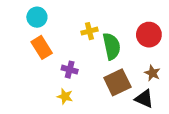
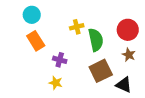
brown star: (152, 73) -> (129, 55), moved

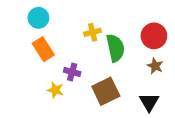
brown square: (101, 71) -> (106, 91), moved
yellow star: (56, 83) -> (55, 90), moved
black triangle: (124, 85) -> (149, 102), turned 36

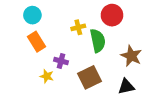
red circle: (154, 36) -> (112, 15), moved
brown star: (155, 66) -> (131, 56), size x1.5
black triangle: (149, 102) -> (126, 86), turned 48

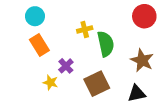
red circle: (112, 15) -> (144, 16), moved
purple cross: (61, 61) -> (66, 66), turned 32

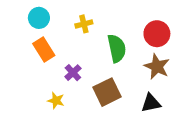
red circle: (144, 16) -> (157, 34), moved
yellow cross: (85, 29) -> (84, 24), moved
yellow star: (50, 82) -> (56, 101), moved

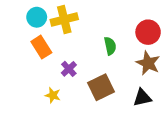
yellow cross: (84, 24) -> (64, 20), moved, size x1.6
green semicircle: (117, 48) -> (110, 46), size x0.7

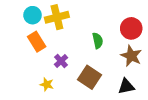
brown square: (101, 87) -> (89, 77), turned -30

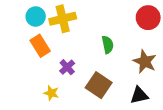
red circle: (131, 28) -> (148, 18), moved

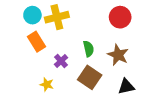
red circle: (148, 18) -> (120, 17), moved
green semicircle: (108, 45) -> (89, 49), moved
brown star: (145, 62) -> (118, 55), moved

